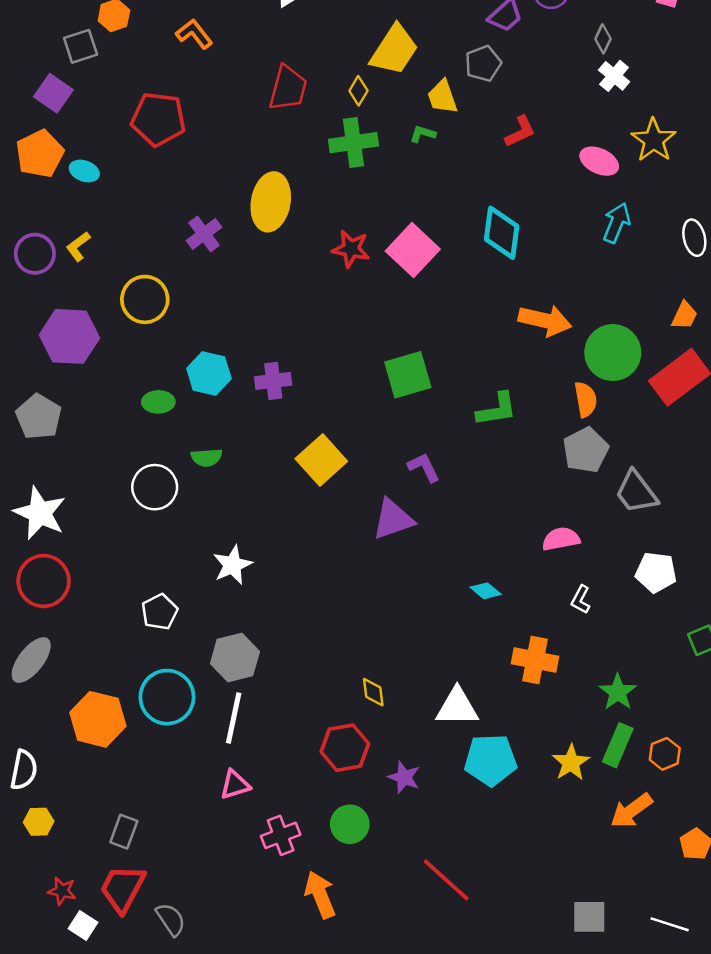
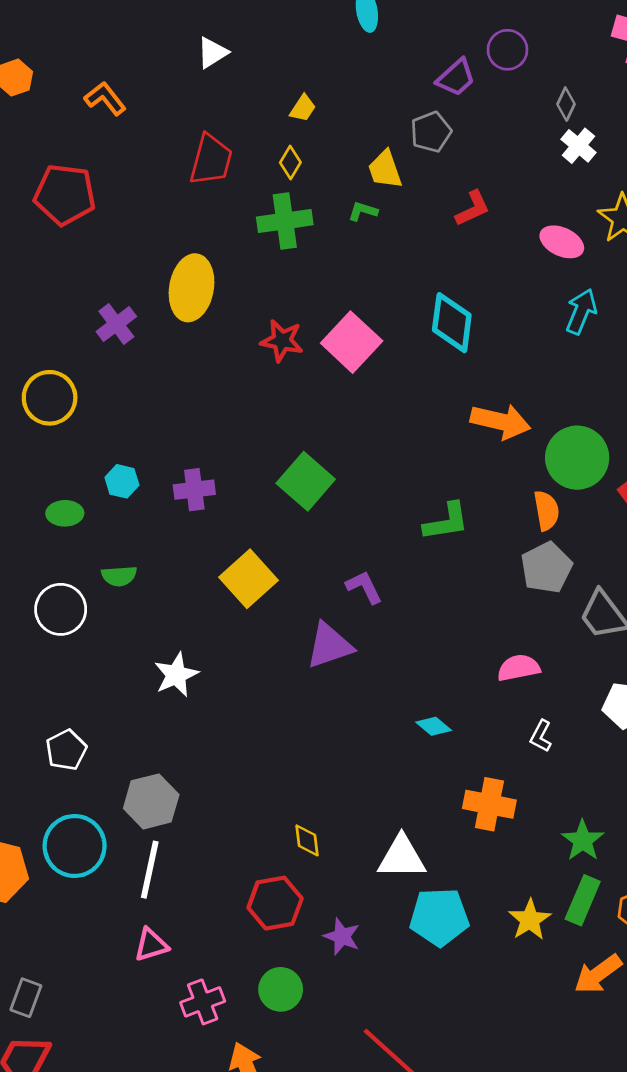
yellow trapezoid: (394, 50) -> (303, 108), moved, size x0.5
cyan hexagon: (209, 374) -> (122, 481), size x0.7
green square: (408, 375) -> (306, 481), moved, turned -33
white star: (232, 565) -> (176, 675), moved

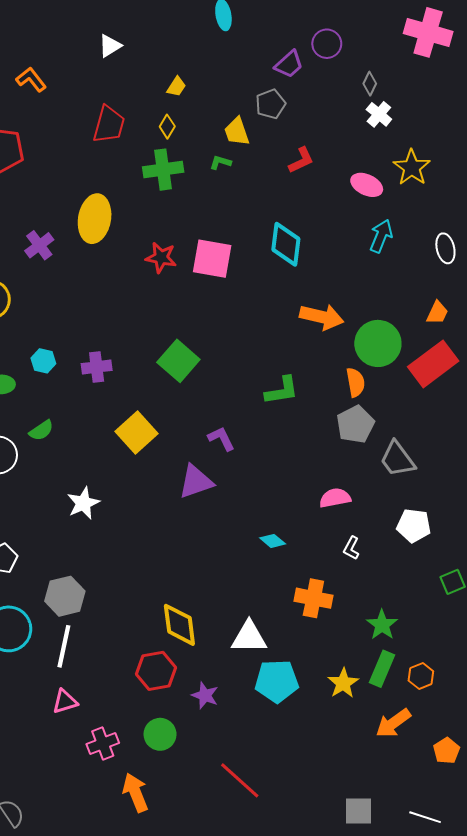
pink square: (352, 342) -> (212, 259), turned -33
green semicircle: (119, 576) -> (41, 430), turned -30
yellow diamond: (307, 840) -> (179, 625), size x1.8

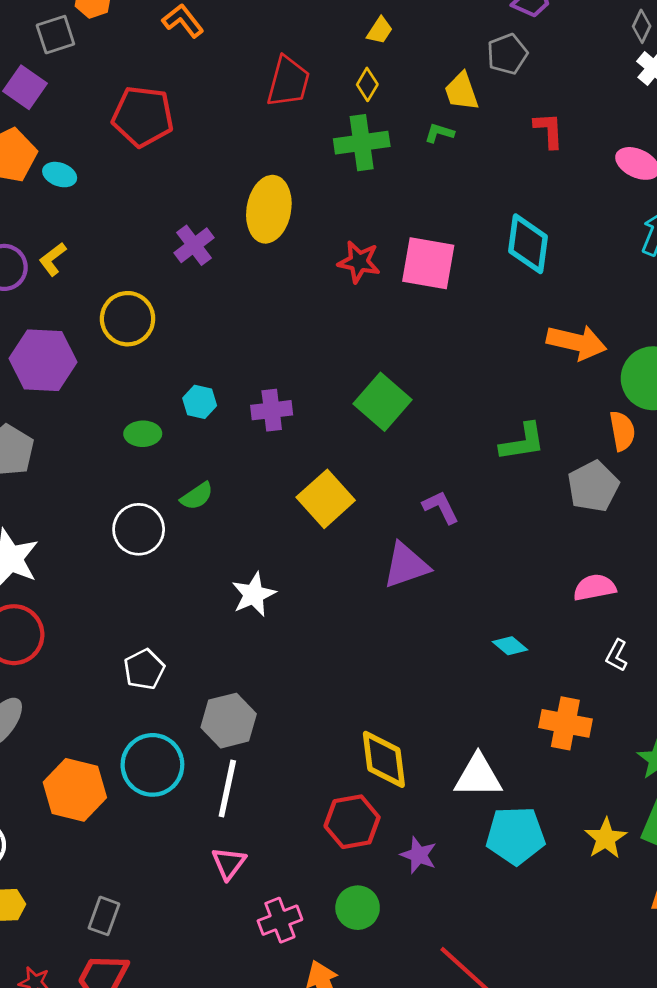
red L-shape: (301, 160) -> (549, 130), turned -68
gray pentagon: (355, 424) -> (593, 486), moved
pink triangle: (65, 702) -> (229, 863), turned -36

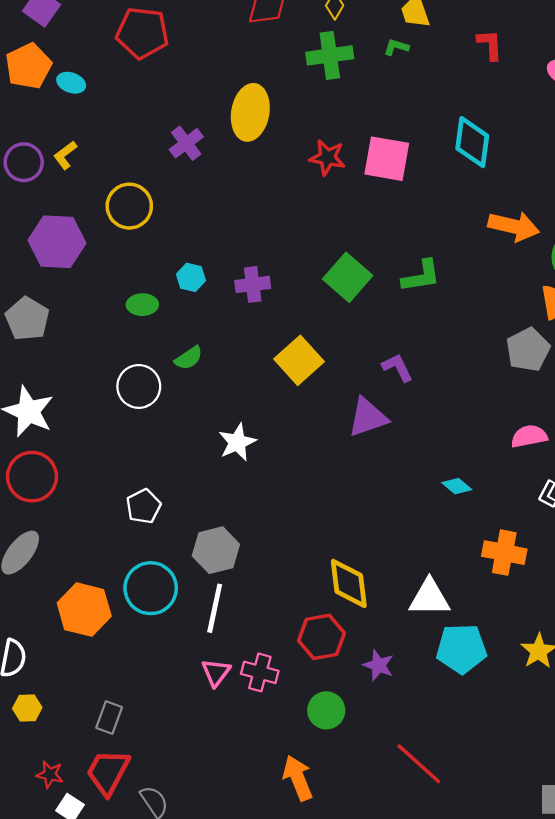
green L-shape: (522, 442) -> (421, 276), moved
pink cross: (280, 920) -> (260, 672), moved, turned 36

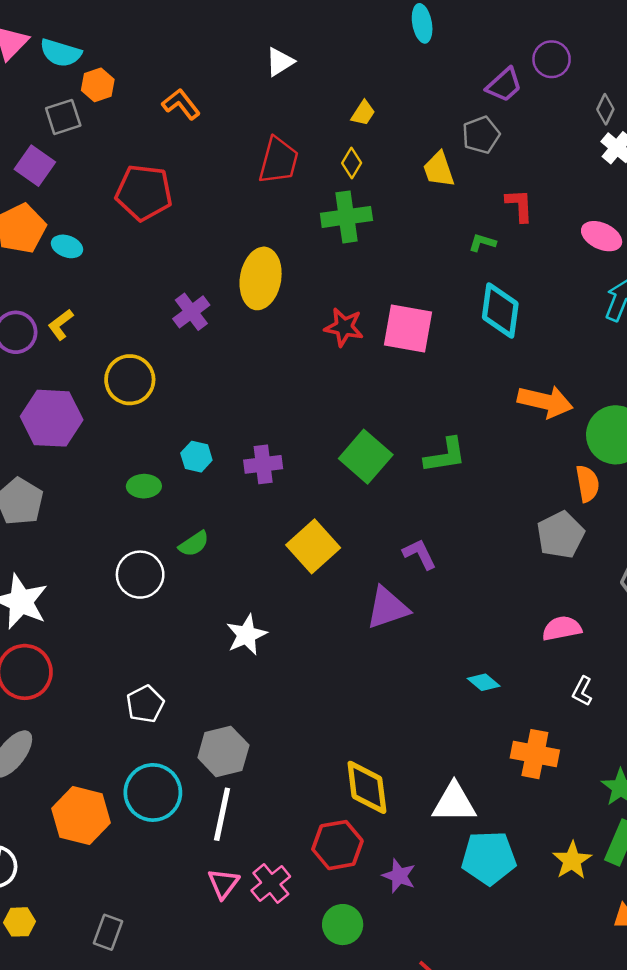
green L-shape: (396, 47) -> (482, 243), moved
pink cross: (260, 672) -> (271, 884), turned 36

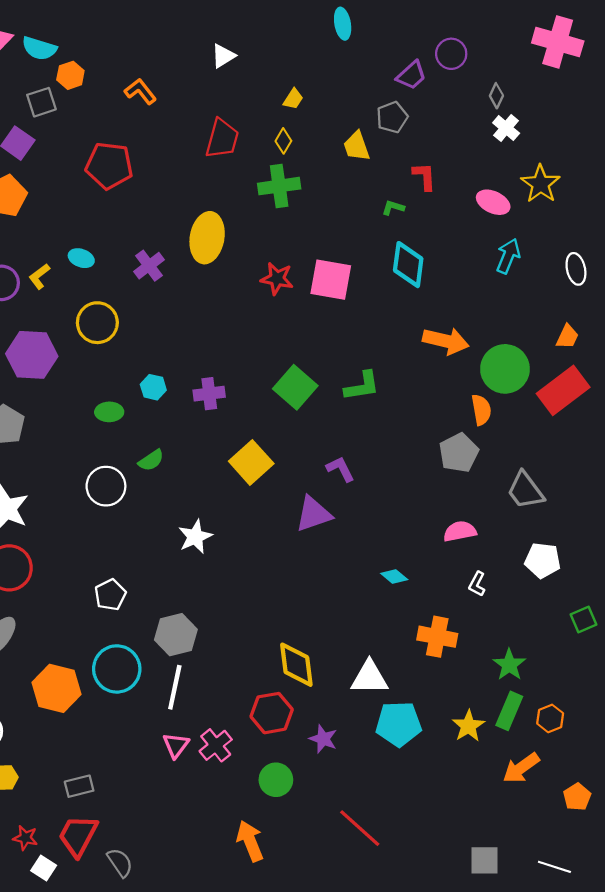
cyan ellipse: (67, 246) -> (81, 258), moved
gray rectangle: (108, 932) -> (79, 786), turned 56

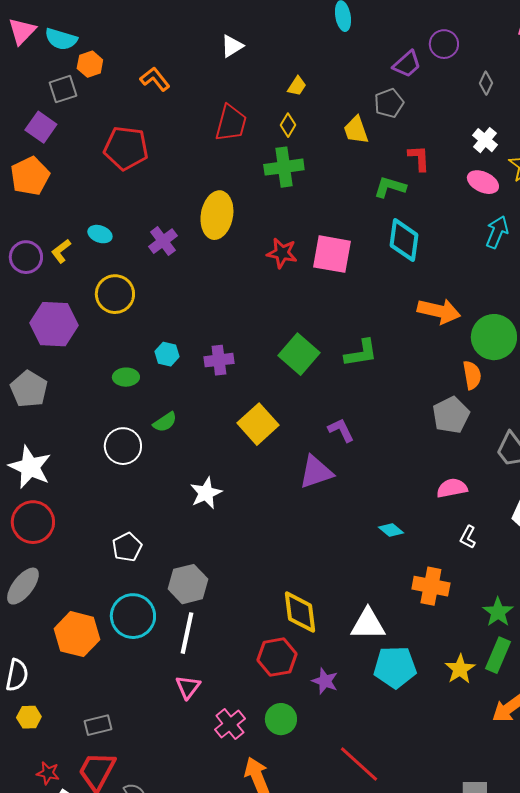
white cross: (506, 128) -> (485, 140), moved
green L-shape: (393, 208) -> (390, 187), size x1.5
pink cross: (216, 745) -> (230, 724), moved

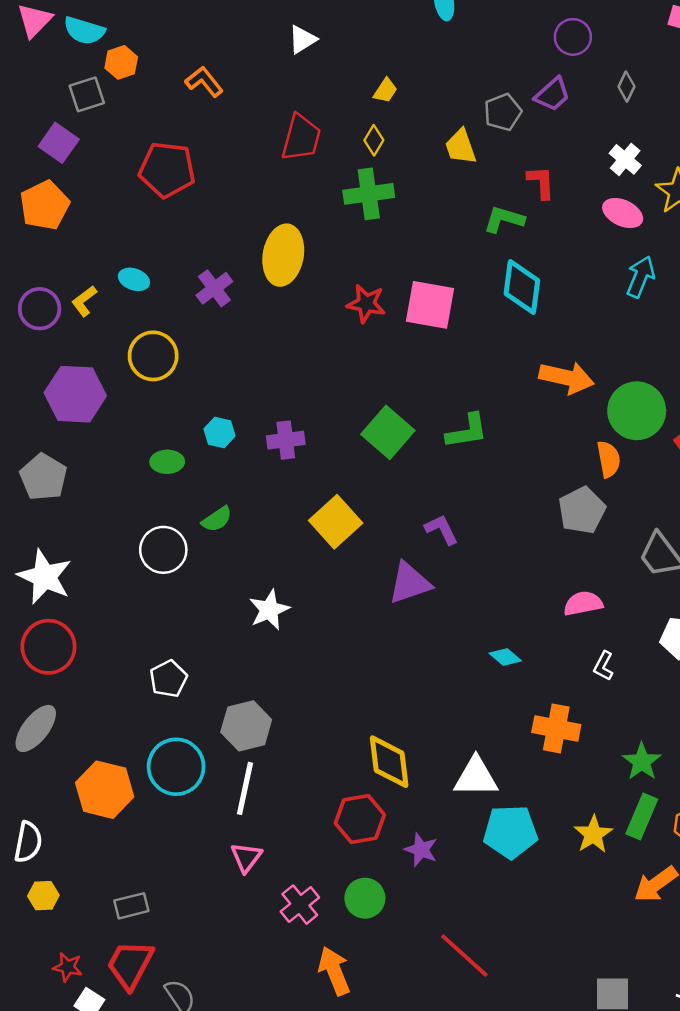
purple trapezoid: (407, 64) -> (552, 94), moved

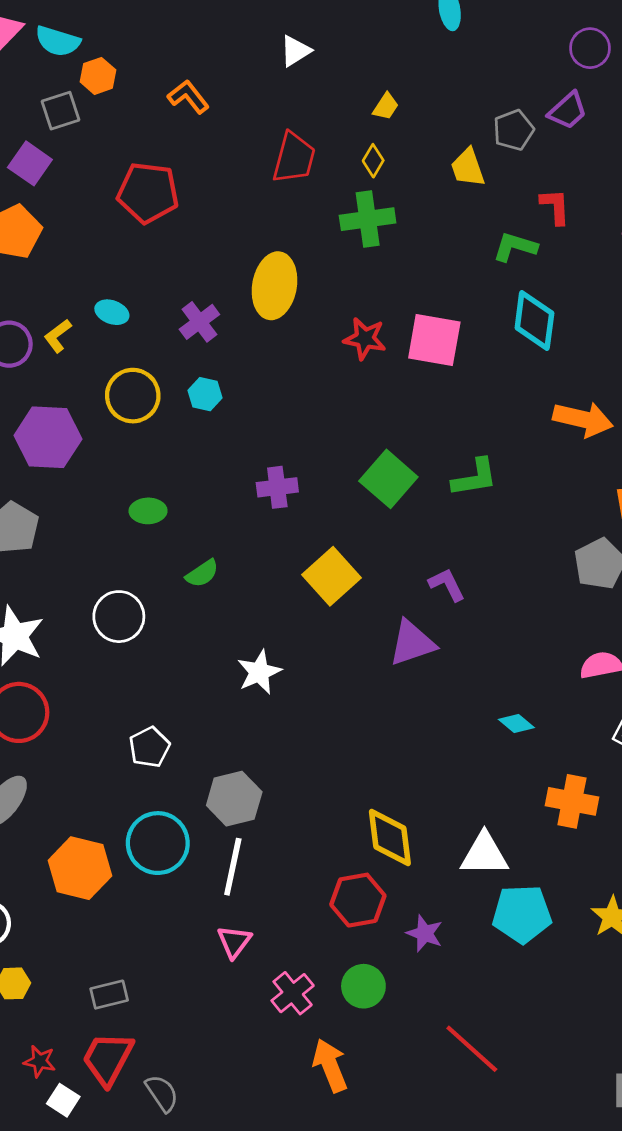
cyan hexagon: (219, 432) -> (205, 394), moved
white circle: (163, 550) -> (119, 617), moved

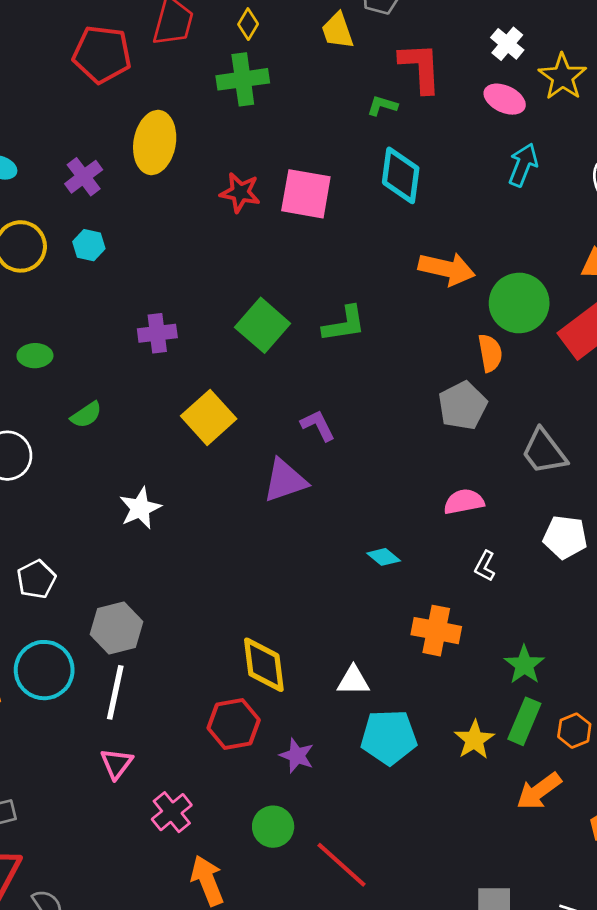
red pentagon: (148, 193) -> (102, 54), moved
red L-shape: (555, 207) -> (420, 68), size x1.5
green L-shape: (515, 247) -> (382, 106), size x0.7
white triangle: (484, 854) -> (353, 681), size x0.7
green circle: (363, 986) -> (273, 827), moved

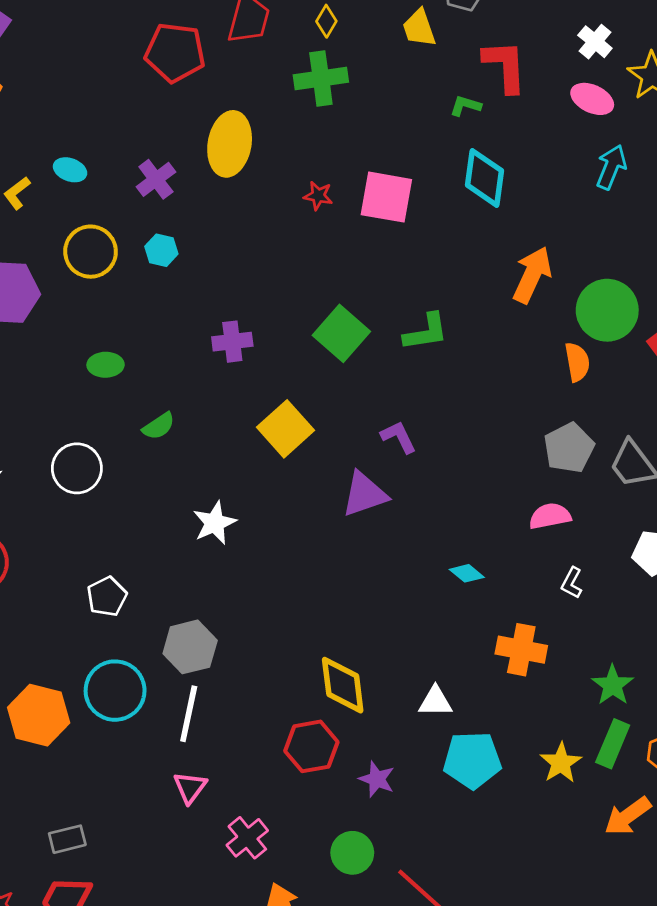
red star: (240, 192) -> (318, 196), size x0.7
orange arrow: (447, 269) -> (532, 275), turned -78
gray pentagon: (463, 406) -> (569, 448), moved

